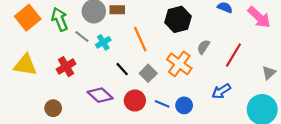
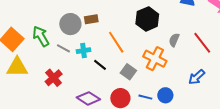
cyan cross: (103, 42) -> (83, 51), turned 32
red line: (233, 55) -> (202, 43), turned -60
yellow triangle: (25, 65) -> (17, 67), moved
black line: (122, 69) -> (100, 65), moved

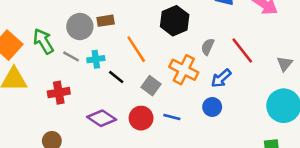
blue arrow: (197, 77) -> (221, 78), moved
red cross: (54, 78) -> (59, 93), turned 30
blue circle: (165, 95) -> (212, 107), moved

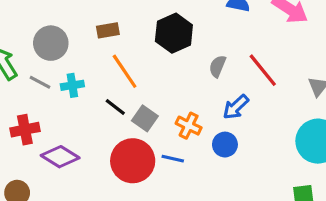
brown rectangle: (106, 21) -> (108, 30), moved
orange cross: (184, 70) -> (189, 126), moved, size x0.7
black line: (116, 77) -> (115, 107), moved
purple diamond: (102, 118) -> (60, 157), moved
red circle: (141, 118) -> (133, 161), size x1.4

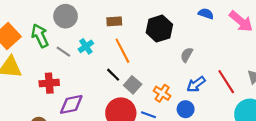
gray circle: (51, 43) -> (66, 16), moved
red line: (263, 70) -> (226, 82), moved
cyan cross: (72, 85) -> (86, 46), moved, turned -32
purple diamond: (60, 157) -> (71, 104), turned -50

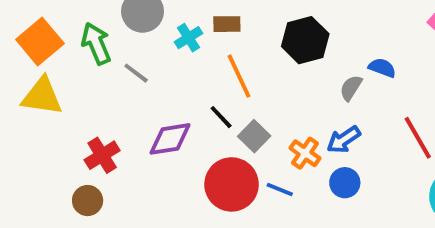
blue semicircle: (206, 14) -> (382, 68), moved
cyan cross: (86, 46) -> (188, 38), moved
red cross: (49, 83) -> (102, 155), moved, turned -30
blue arrow: (196, 84) -> (343, 140), moved
purple diamond: (71, 104) -> (170, 139), moved

